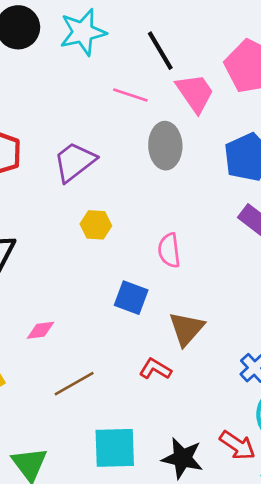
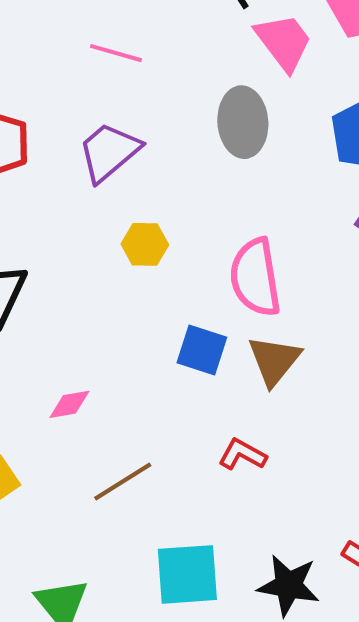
pink line: (130, 95) -> (116, 53), moved
pink semicircle: (169, 250) -> (255, 277), size x1.5
brown triangle: (187, 329) -> (274, 360), moved

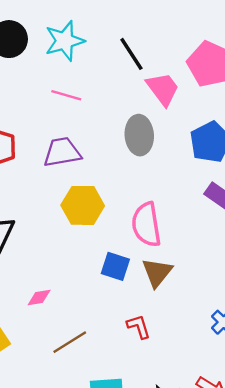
purple trapezoid: (109, 152) -> (62, 152), turned 30
yellow hexagon: (145, 244) -> (83, 205), size x1.6
red L-shape: (242, 455) -> (139, 327), turned 44

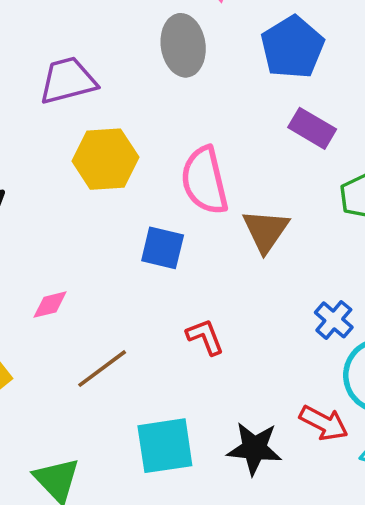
brown triangle: (157, 272) -> (266, 231), moved

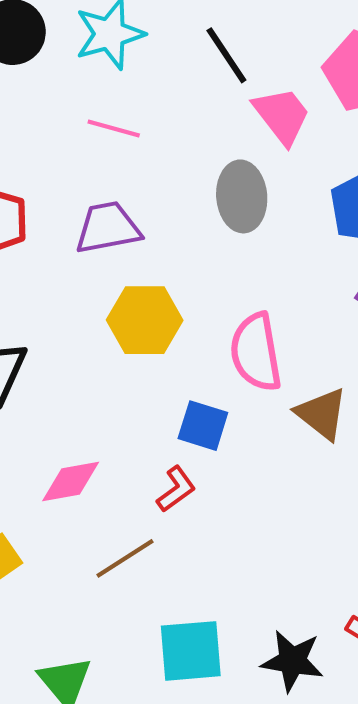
brown triangle: (266, 231) -> (322, 414), turned -30
pink diamond: (50, 305) -> (71, 482), size x1.4
red L-shape: (205, 337) -> (176, 489), moved, turned 72

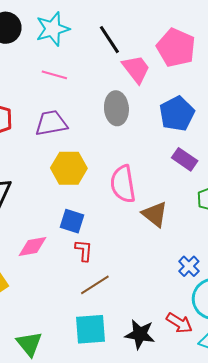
blue square: (203, 426) -> (72, 221), moved
red L-shape: (176, 489) -> (84, 250), turned -50
brown line: (125, 558) -> (95, 285), moved

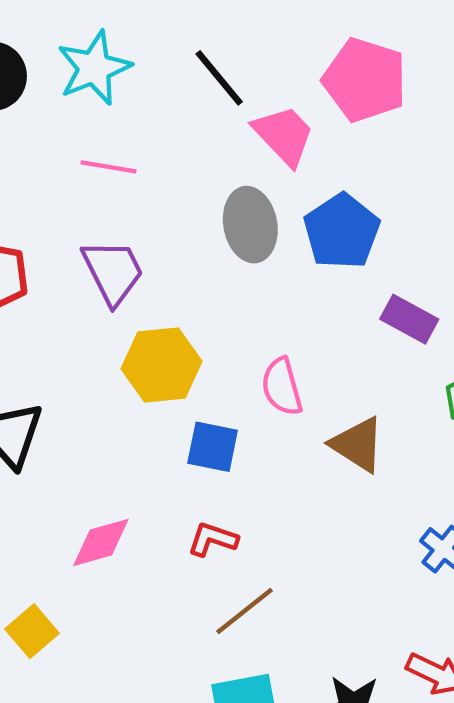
blue pentagon: (177, 114) -> (342, 231), moved
purple trapezoid: (51, 123) -> (113, 272), turned 80
pink semicircle: (123, 184) -> (282, 387), size x0.7
blue square: (72, 221) -> (213, 447), moved
red L-shape: (84, 250) -> (213, 539), turned -70

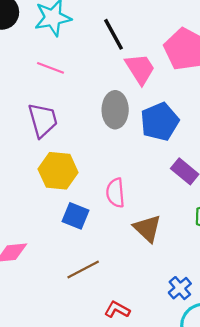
red L-shape: (213, 539) -> (117, 310), moved
brown line: (244, 611) -> (83, 270), moved

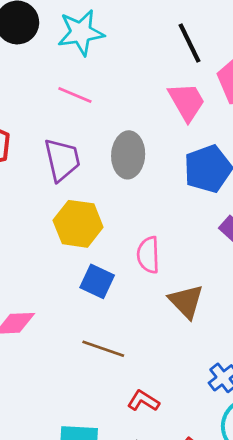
black line: (114, 34) -> (189, 43), moved
gray ellipse: (115, 110) -> (128, 155), moved
brown line: (83, 270) -> (103, 349), turned 44

